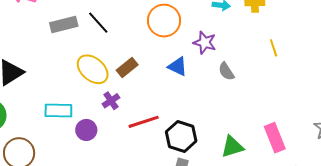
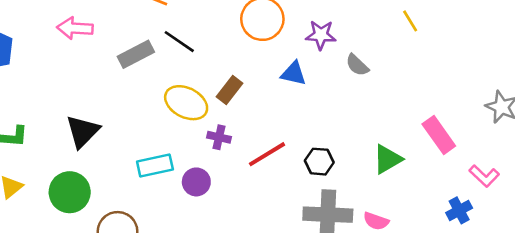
purple cross: (111, 101) -> (219, 137), turned -30
black hexagon: (181, 136) -> (319, 162), size x0.7

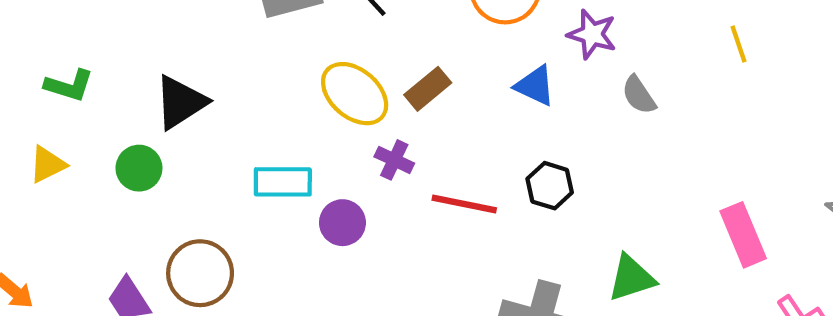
red line: (267, 154) -> (464, 204), turned 30
green triangle: (387, 159) -> (631, 278), moved
black hexagon: (319, 162) -> (550, 186), moved
green circle: (70, 192) -> (139, 168), moved, size x0.7

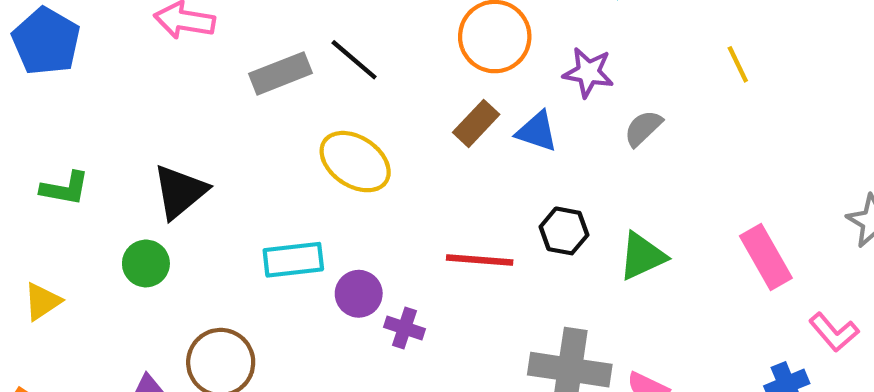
brown rectangle: (428, 89) -> (476, 123), moved
gray semicircle: (639, 95) -> (643, 128), turned 87
purple cross: (394, 160) -> (405, 328), moved
yellow triangle: (47, 164) -> (42, 301), moved
green triangle: (631, 278) -> (642, 256), moved

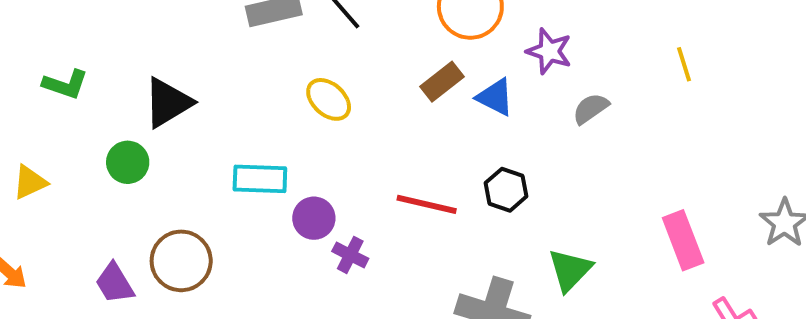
yellow ellipse: (355, 162) -> (329, 99), size x0.7
green triangle: (642, 256) -> (570, 270), moved, turned -30

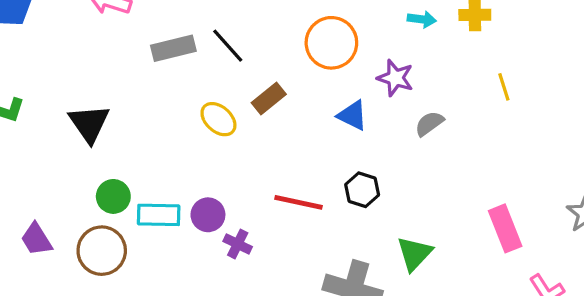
brown rectangle: (442, 82) -> (269, 98), moved
black triangle: (168, 103) -> (89, 123), turned -33
green circle: (128, 162) -> (113, 196), moved
cyan rectangle: (260, 179) -> (159, 215), moved
purple trapezoid: (115, 283) -> (36, 239), moved

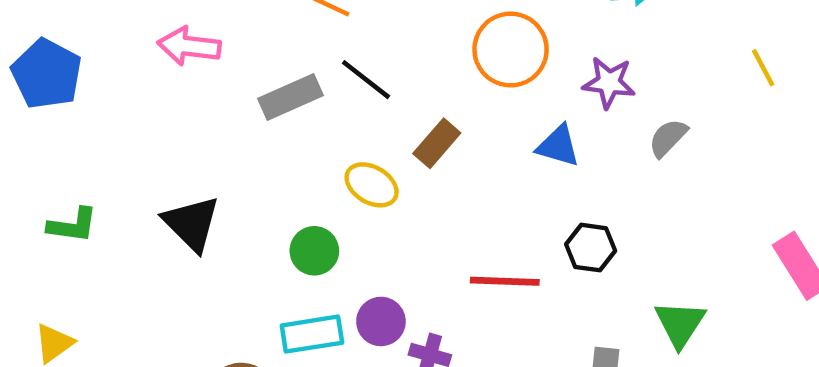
green circle: (113, 196) -> (314, 251), moved

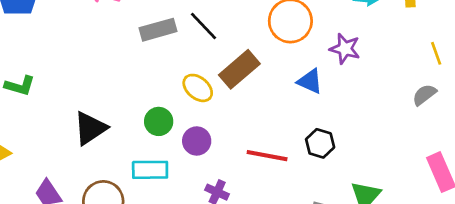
gray semicircle: (668, 138) -> (424, 95), moved
brown rectangle: (437, 143) -> (239, 69), size x1.4
black triangle: (192, 224) -> (90, 128), moved, turned 33
purple circle: (381, 321) -> (197, 141), moved

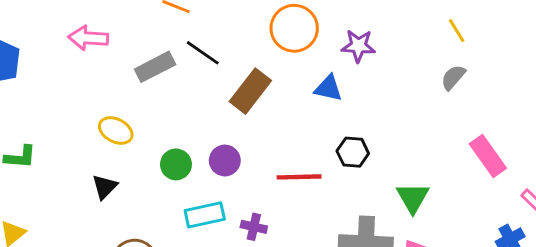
yellow ellipse: (198, 88) -> (116, 131), moved
black triangle: (90, 128) -> (105, 187), size x0.7
purple circle: (197, 141) -> (225, 160), moved
cyan rectangle: (150, 170) -> (205, 215), moved

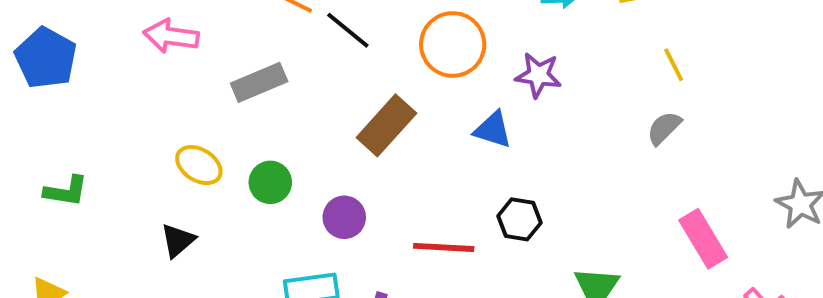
black line: (203, 53) -> (348, 30), moved
green circle: (176, 164) -> (270, 182), moved

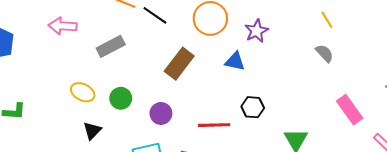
purple star: (538, 75) -> (256, 31), turned -30
gray semicircle: (664, 128) -> (324, 53), turned 96
black triangle: (178, 241) -> (92, 131), moved

